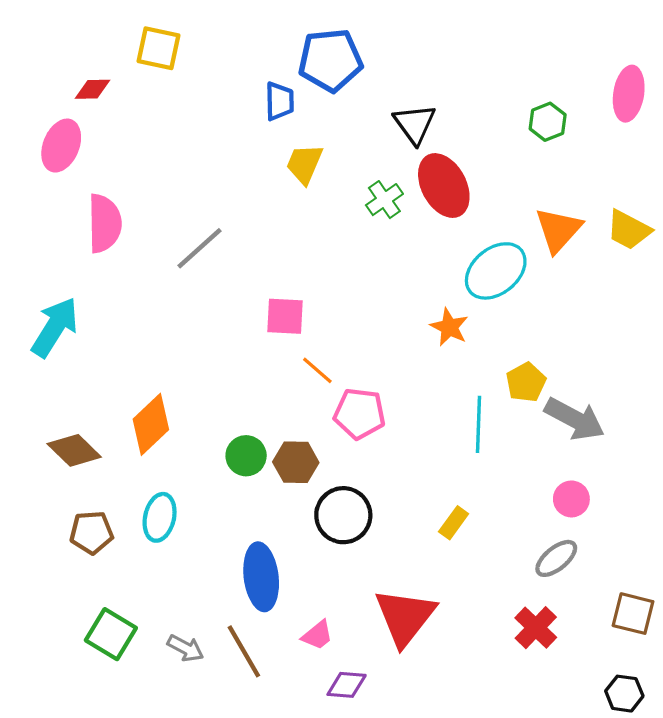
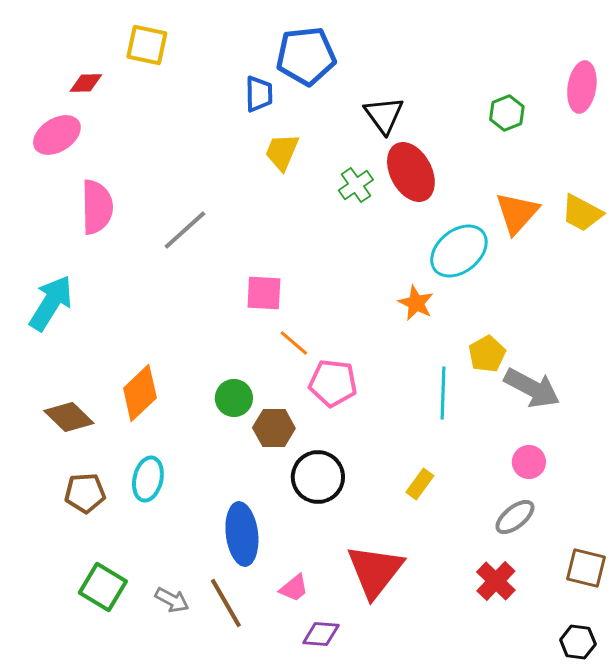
pink ellipse: (61, 146) -> (57, 135), turned 36
green circle: (246, 456) -> (234, 398), moved

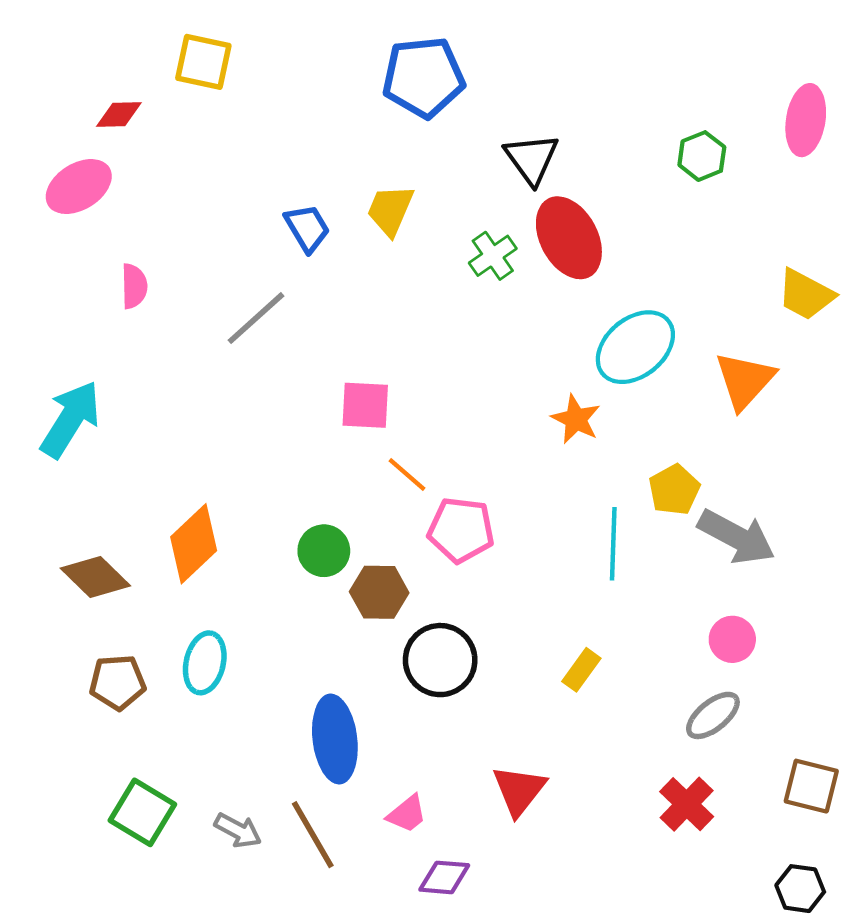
blue trapezoid: (259, 94) -> (307, 228), moved, turned -30
pink semicircle: (97, 207) -> (134, 286), size x0.6
orange triangle: (517, 213) -> (745, 380), moved
red triangle: (375, 571) -> (519, 790), size x0.7

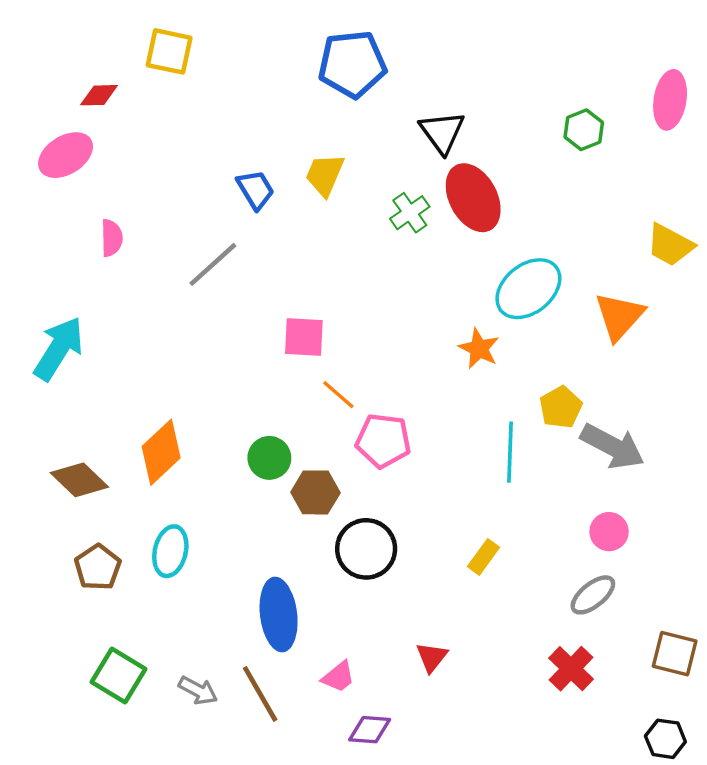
brown pentagon: (117, 682) -> (98, 567), turned -30
red triangle: (519, 790) -> (432, 657), size x0.7

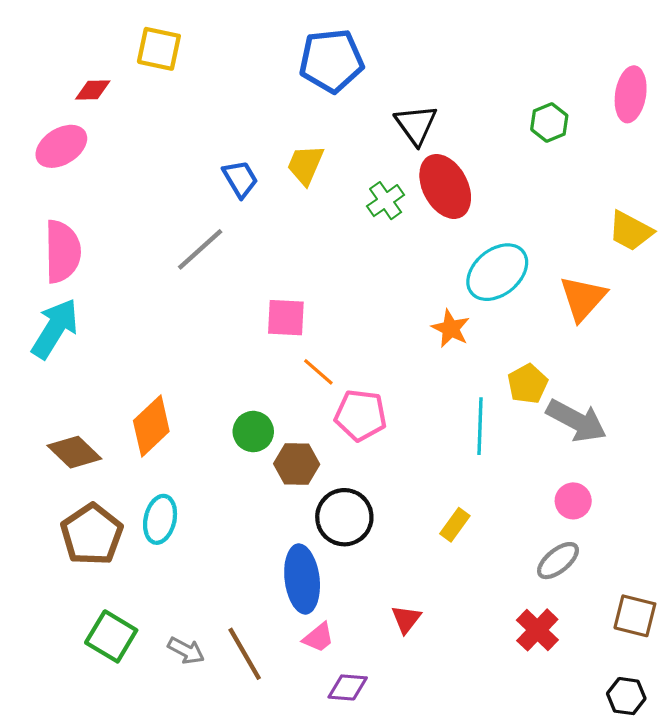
pink semicircle: (112, 238) -> (62, 252), moved, size x1.8
brown pentagon: (98, 567) -> (92, 535), size x1.4
blue ellipse: (279, 615) -> (302, 579), moved

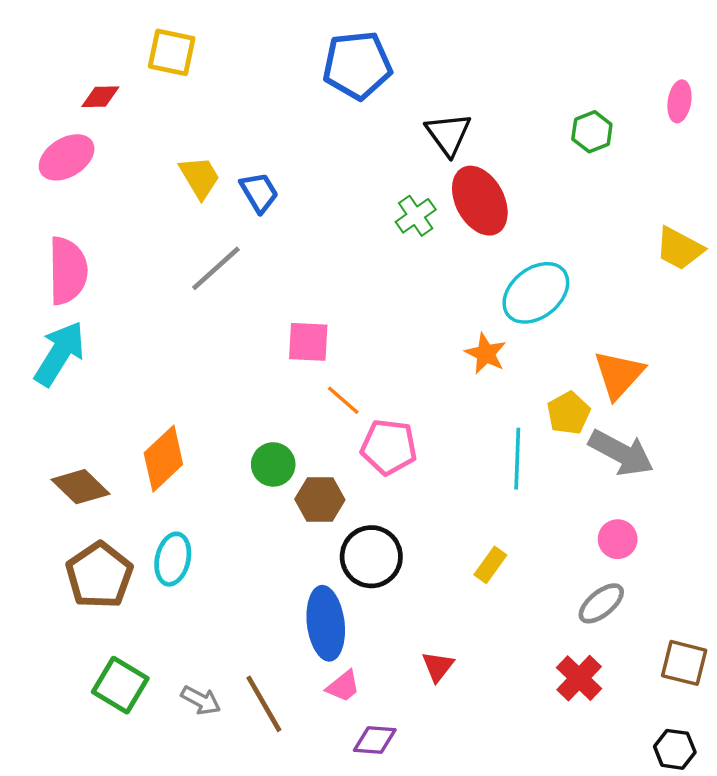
pink ellipse: (631, 94) -> (679, 101), size x0.7
yellow trapezoid: (305, 165) -> (200, 177), moved, turned 126
orange triangle: (583, 298) -> (619, 375), moved

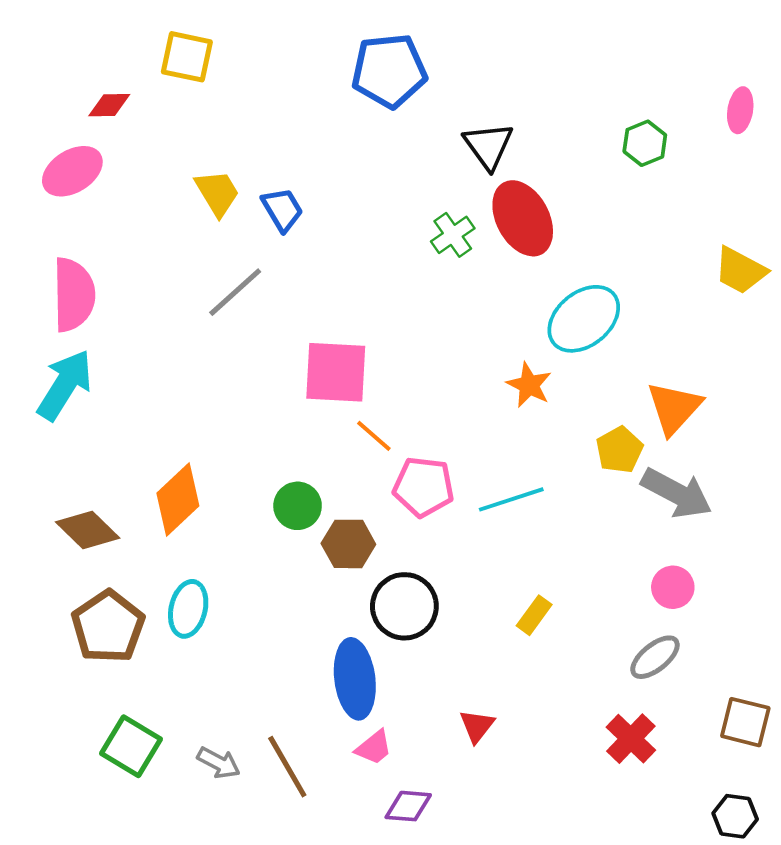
pink square: (308, 342) -> (336, 372), size x1.4
cyan line: (517, 459) -> (511, 499), moved, turned 70

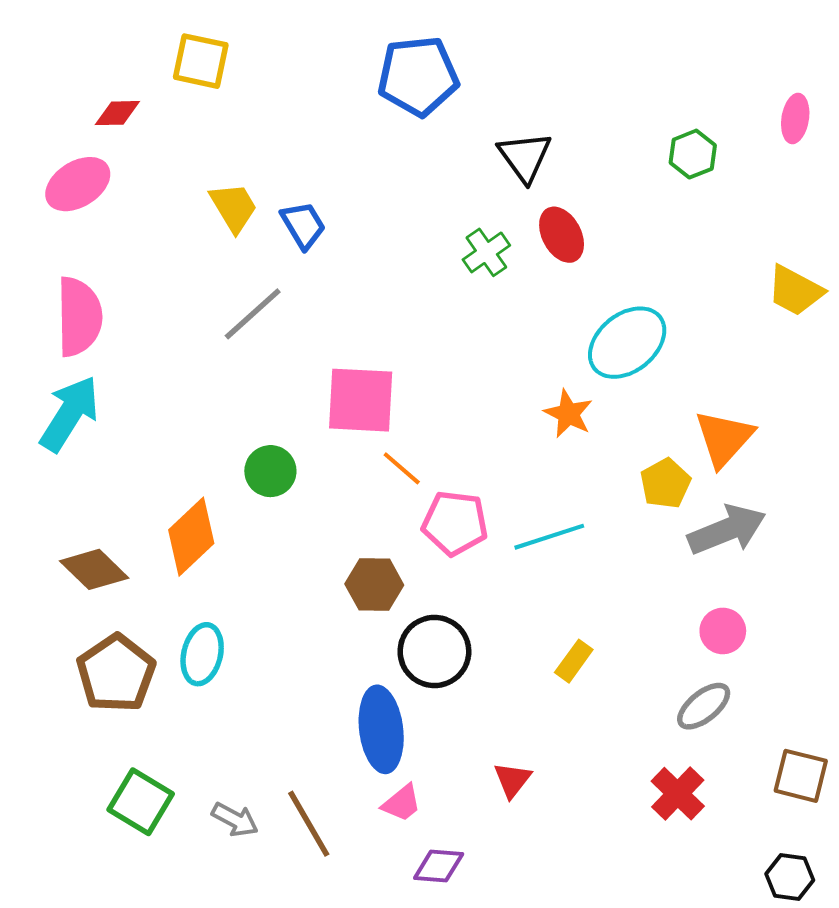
red ellipse: (523, 218) -> (562, 235), size x0.7
gray arrow: (677, 493) -> (727, 530), turned -50
green circle: (298, 506) -> (270, 471), moved

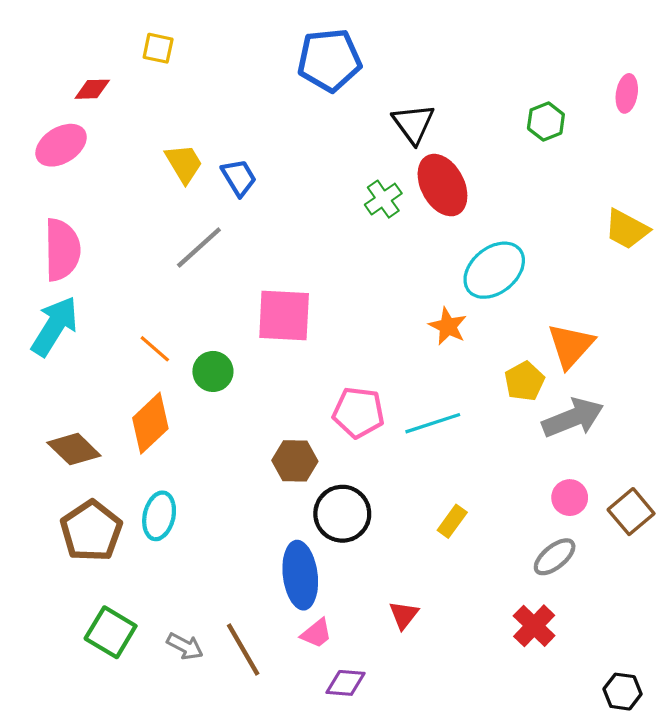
yellow square: (201, 61) -> (158, 48), size x0.7
red ellipse: (562, 235) -> (442, 185), size x1.4
orange line: (402, 468) -> (155, 349), moved
brown square: (801, 776) -> (631, 512), moved, turned 36

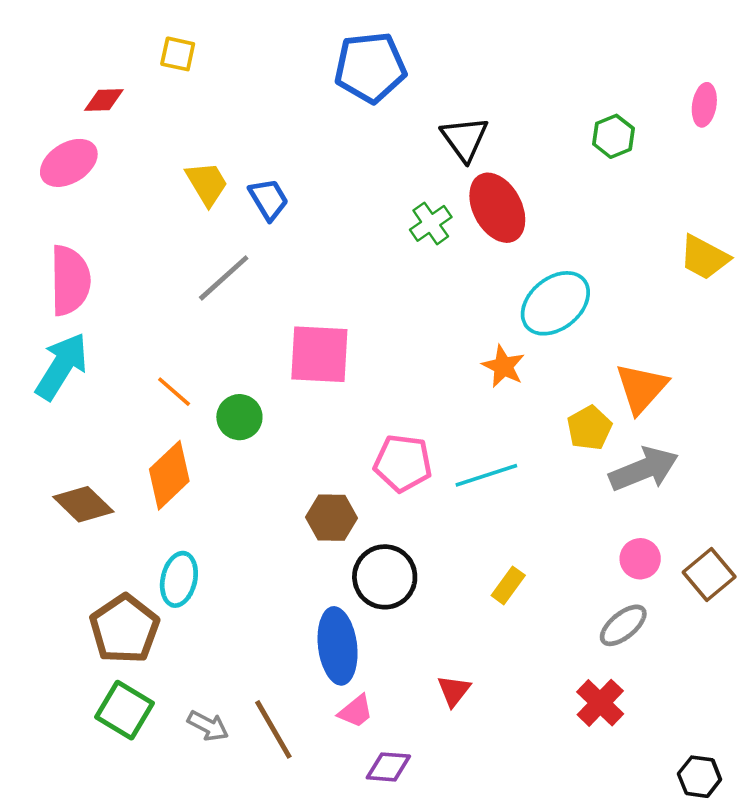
brown pentagon: (91, 531) -> (124, 629), moved

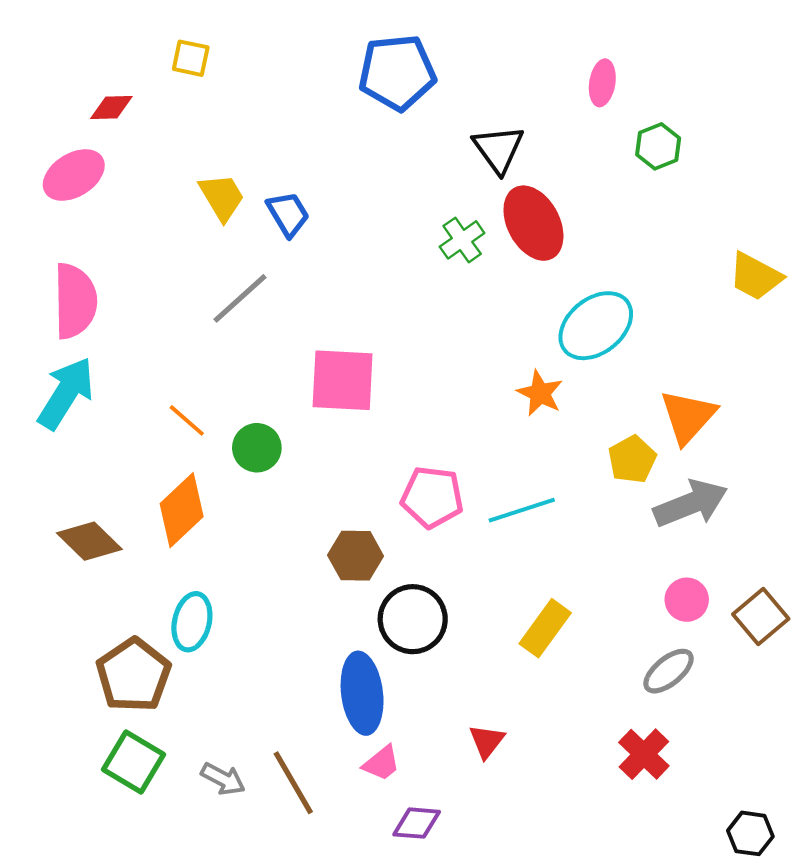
pink ellipse: (704, 105) -> (602, 83), moved
yellow rectangle: (508, 585) -> (545, 628), size x1.4

